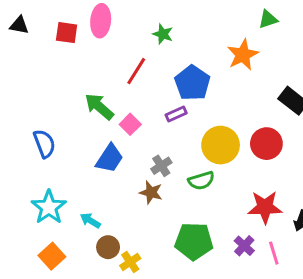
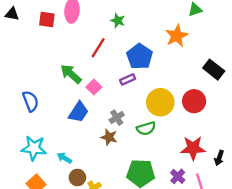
cyan star: (49, 207) -> (34, 148), turned -30

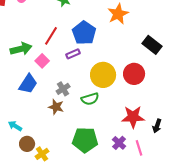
red line: (98, 48) -> (51, 36), moved
green arrow: (71, 74) -> (21, 49), turned 125

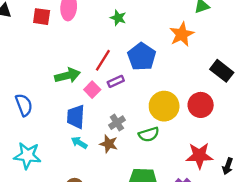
purple rectangle: (73, 54) -> (116, 81), moved
blue trapezoid: (28, 84) -> (76, 117), turned 150
cyan arrow: (15, 126) -> (79, 143), moved

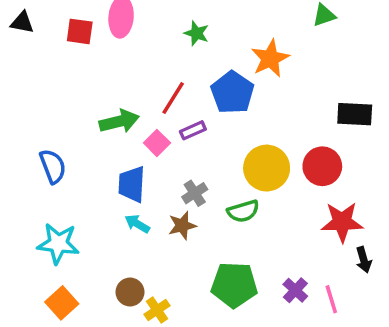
orange star: (182, 34) -> (270, 58), moved
black rectangle: (222, 71) -> (355, 114), turned -35
brown star: (109, 144) -> (182, 226), turned -30
red star: (199, 156) -> (342, 222), moved
black arrow: (228, 166) -> (364, 260), turned -35

